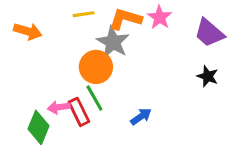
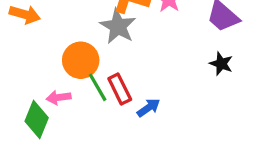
orange circle: (96, 67) -> (81, 60), moved
red rectangle: (79, 112) -> (120, 89), moved

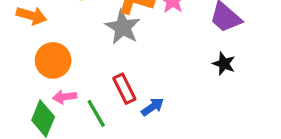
orange circle: (81, 60) -> (53, 60), moved
green line: (98, 87) -> (96, 113), moved

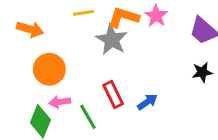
black star: (224, 64) -> (202, 72), turned -30
blue arrow: (153, 107) -> (147, 102), moved

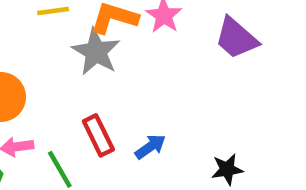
black star: (202, 72) -> (227, 169), moved

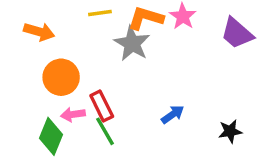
red rectangle: (98, 135) -> (102, 106), moved

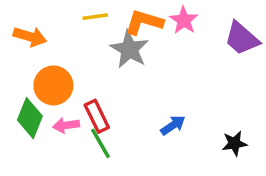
green diamond: (51, 136) -> (30, 118), moved

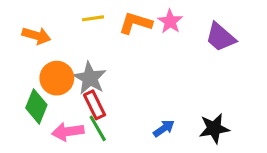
gray star: (129, 49) -> (90, 78), moved
pink arrow: (66, 125) -> (68, 132), moved, size x1.4
blue arrow: (173, 125) -> (164, 128), moved
black star: (234, 143) -> (214, 128), size x1.4

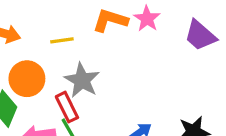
yellow line: (93, 18) -> (62, 40), moved
gray star: (90, 78) -> (82, 80), moved

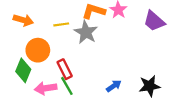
gray star: (82, 80) -> (86, 32), moved

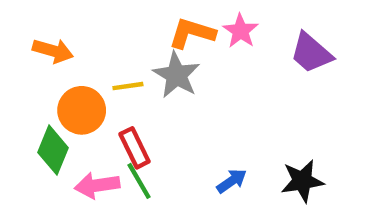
yellow line: (61, 24) -> (128, 86), moved

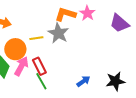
pink arrow: (97, 185) -> (21, 66), moved, turned 126

